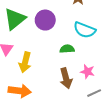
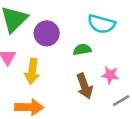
purple circle: (45, 20) -> (47, 33), moved

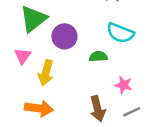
brown arrow: (84, 86) -> (98, 109), moved

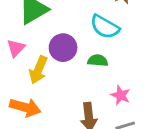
cyan semicircle: (120, 33) -> (105, 27), moved
purple circle: (64, 36) -> (63, 48), moved

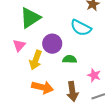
green semicircle: (98, 60) -> (70, 59), moved
orange arrow: (25, 107) -> (43, 87), moved

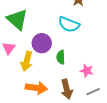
green triangle: (30, 18) -> (17, 19), turned -40
green semicircle: (70, 59) -> (61, 57), turned -88

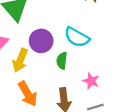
cyan semicircle: (69, 24) -> (77, 37), moved
orange arrow: (36, 88) -> (28, 94), turned 45

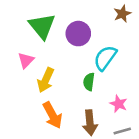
cyan semicircle: (77, 37) -> (105, 58), turned 95
purple circle: (41, 41) -> (78, 34), moved

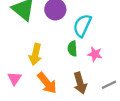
pink triangle: (26, 60) -> (15, 78), moved
pink star: (119, 104) -> (95, 54), moved

